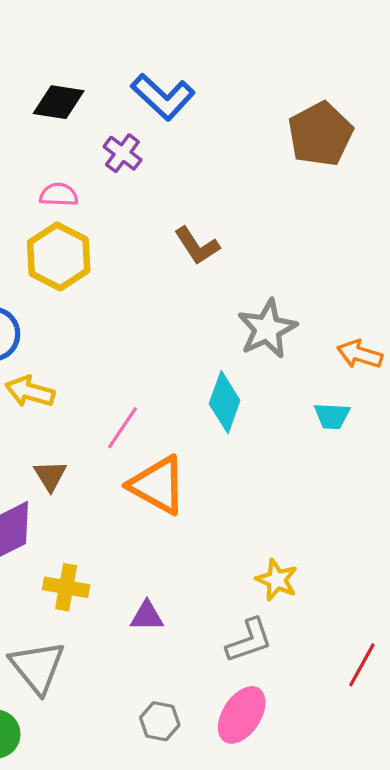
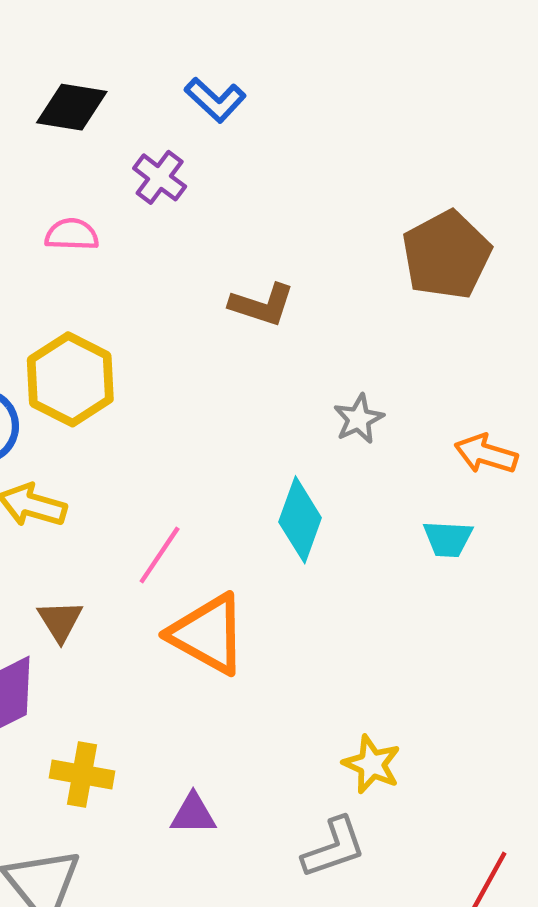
blue L-shape: (163, 97) -> (215, 100), size x0.7
brown pentagon: (320, 134) -> (446, 255), moved
brown L-shape: (197, 246) -> (262, 305), turned -39
yellow hexagon: (59, 256) -> (70, 379), moved
gray star: (267, 329) -> (359, 419), size x0.6

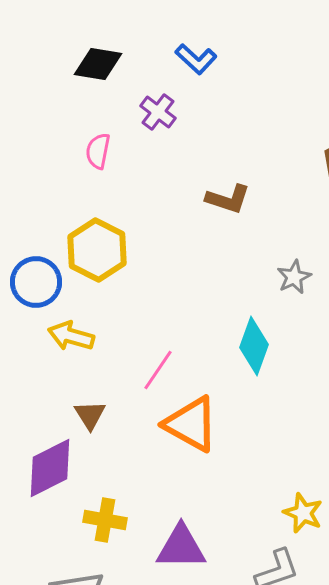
pink semicircle: (72, 234) -> (98, 151), turned -81
purple triangle: (193, 814) -> (181, 547), size x1.6

